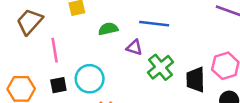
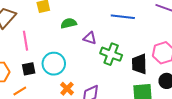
blue line: (154, 24) -> (123, 17), moved
green cross: (161, 67) -> (111, 54), turned -30

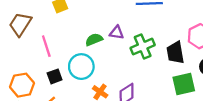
green semicircle: (69, 23) -> (94, 40), moved
green cross: (111, 54) -> (143, 47), turned -35

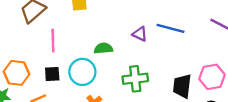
purple triangle: (117, 33) -> (140, 34), moved
green cross: (143, 47) -> (135, 79), moved

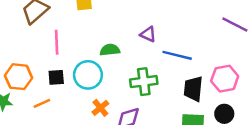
blue line: (170, 28) -> (177, 55), moved

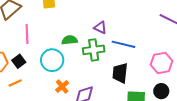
black square: (56, 77) -> (19, 61), moved, turned -32
green cross: (144, 82) -> (94, 50), moved
black trapezoid: (193, 89) -> (120, 73), moved

